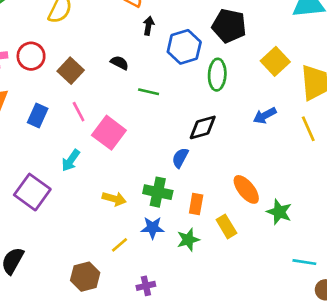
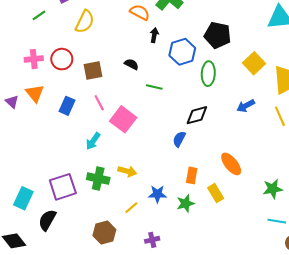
brown square: (71, 71) -> (93, 70), turned 36
purple square: (32, 192) -> (63, 187), moved, turned 36
green cross: (158, 192) -> (98, 179), moved
green star: (279, 212) -> (273, 189), moved, turned -30

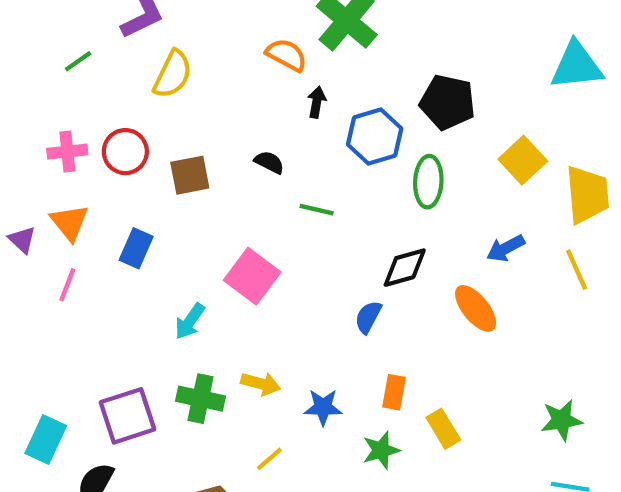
pink line: (99, 103) -> (67, 285), moved, turned 49
orange ellipse: (231, 164) -> (476, 308), moved
blue star: (157, 194) -> (323, 407), moved

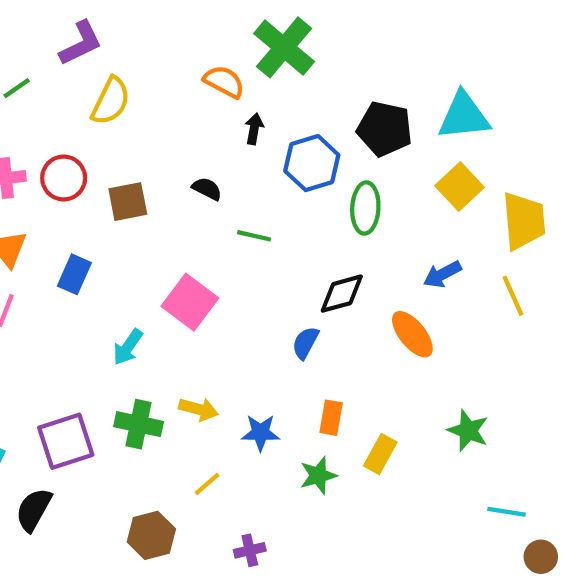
cyan triangle: (577, 66) -> (464, 116), moved
green star: (562, 420) -> (468, 431), moved, turned 30
yellow rectangle: (443, 429) -> (380, 454), turned 60

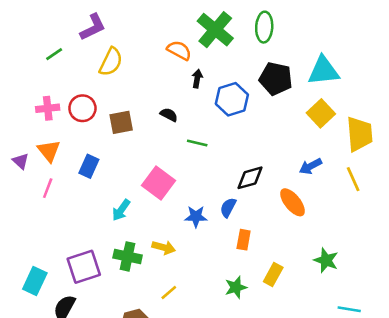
green ellipse: (365, 208) -> (264, 27), moved
orange rectangle: (331, 418) -> (244, 240), moved
blue star: (260, 433) -> (196, 217), moved

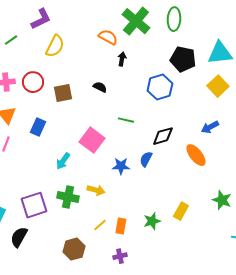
blue hexagon: (232, 99) -> (160, 87), moved
green line: (197, 143) -> (126, 120), moved
orange rectangle: (244, 240) -> (121, 226), moved

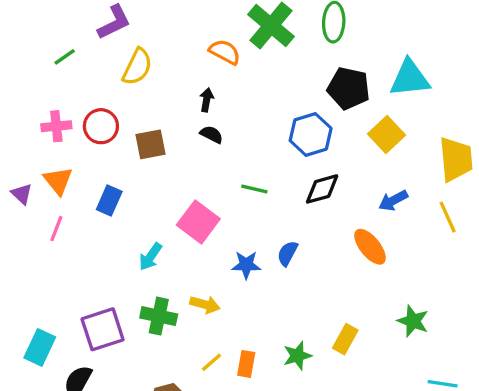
black arrow: (122, 59) -> (207, 100), moved
yellow square: (218, 86) -> (387, 134), moved
black diamond: (163, 136) -> (322, 189), moved

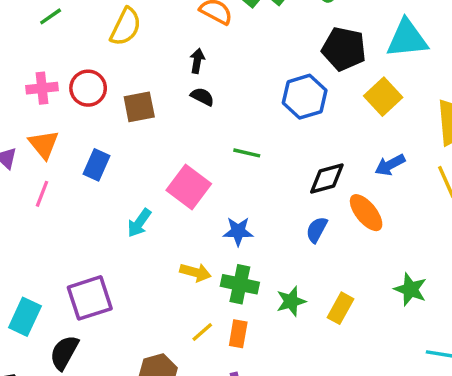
black diamond: (322, 189) -> (327, 179), moved
blue semicircle: (287, 253) -> (317, 230), moved
green cross: (159, 316) -> (240, 284), moved
green star: (297, 356) -> (291, 301), moved

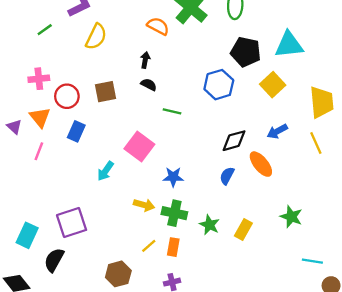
red circle: (88, 88) -> (67, 96), moved
green line: (247, 153) -> (172, 111), moved
green star: (291, 301) -> (209, 225), turned -30

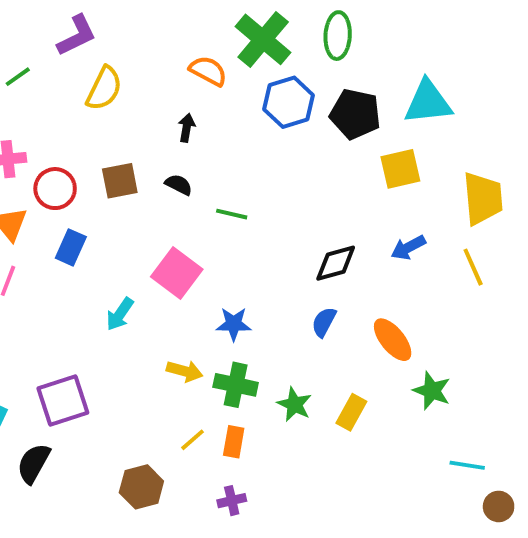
black semicircle: (149, 85) -> (179, 185), moved
blue hexagon: (219, 85) -> (289, 102), moved
yellow square: (273, 85) -> (400, 169), turned 30
orange ellipse: (261, 164) -> (393, 340), moved

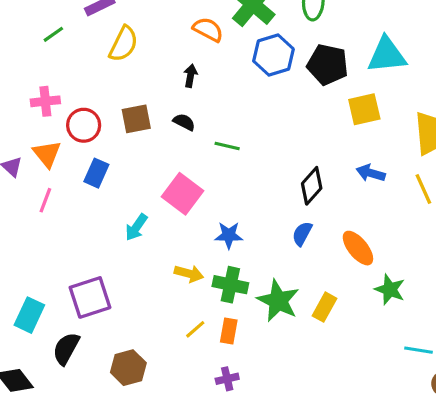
blue arrow: (408, 247) -> (371, 173), turned 44
black diamond: (336, 263) -> (312, 186), turned -33
green star: (294, 404) -> (278, 301), size x1.5
brown hexagon: (141, 487) -> (128, 368), moved

